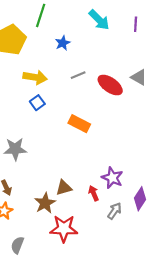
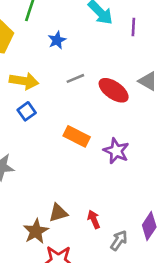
purple line: (136, 24) -> (133, 27), moved
purple star: (112, 178) -> (116, 151), moved

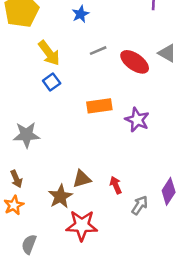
yellow arrow: (24, 81) -> (49, 53), turned 44
orange rectangle: (77, 136) -> (99, 106), turned -35

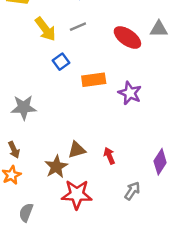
gray line: (98, 51) -> (78, 27), moved
gray triangle: (167, 53) -> (159, 29), turned -30
blue square: (52, 82) -> (61, 62), moved
gray arrow: (140, 205) -> (132, 191), moved

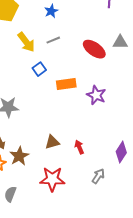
brown star: (56, 167) -> (19, 156), moved

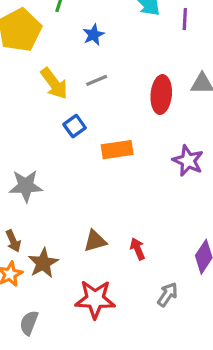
red ellipse: (94, 49) -> (161, 95), turned 60
purple star: (96, 95) -> (188, 161), moved

